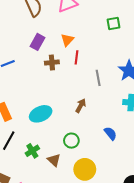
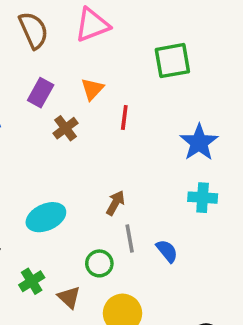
green square: (114, 23) -> (172, 61), size x1.5
red line: (77, 57) -> (124, 117), moved
brown cross: (52, 62) -> (66, 128), turned -32
gray line: (98, 78) -> (130, 239), moved

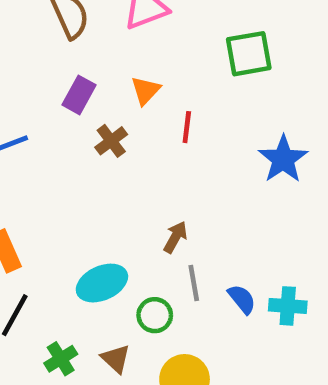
cyan cross: (203, 198) -> (288, 306), moved
cyan ellipse: (46, 217) -> (102, 283), moved
green cross: (32, 281) -> (61, 359), moved

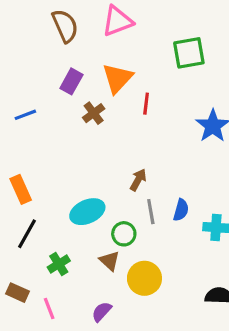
orange triangle: (146, 90) -> (117, 78), size x1.5
blue semicircle: (242, 299) -> (181, 210), moved, turned 55
brown triangle: (116, 359) -> (110, 261), moved

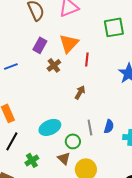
brown arrow: (138, 180) -> (80, 92), moved

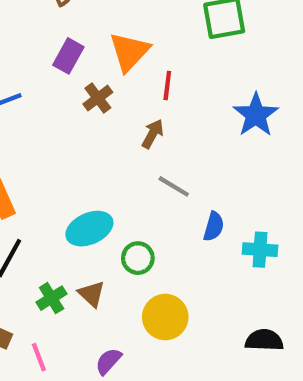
brown arrow: (80, 92) -> (153, 134), moved
gray line: (90, 127) -> (174, 186), moved, turned -49
brown triangle: (64, 158) -> (92, 294), moved

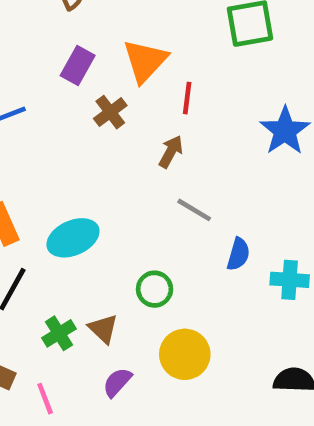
cyan ellipse: (89, 229) -> (73, 238), moved
purple semicircle: (108, 361) -> (117, 382), moved

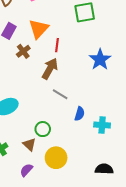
brown arrow: (171, 152) -> (50, 69), size x1.5
brown triangle: (103, 329) -> (29, 144), moved

